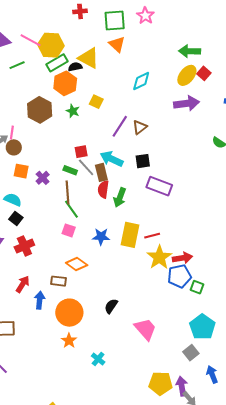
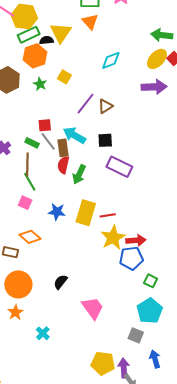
yellow triangle: (89, 58) -> (61, 33), turned 30
green square: (197, 287) -> (151, 281), moved
gray square: (191, 353) -> (136, 335), turned -35

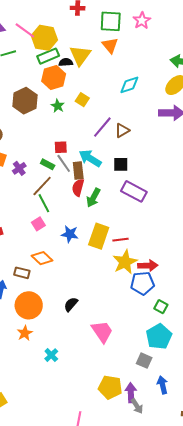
brown line: (27, 165) -> (42, 186), turned 40
pink square: (25, 203) -> (38, 224), turned 32

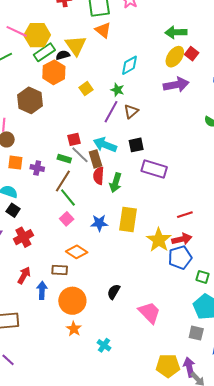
yellow square: (82, 100) -> (86, 89), turned 32
green star: (58, 106) -> (117, 90), moved
purple cross: (19, 168) -> (37, 168), turned -32
red line: (121, 240) -> (185, 215), moved

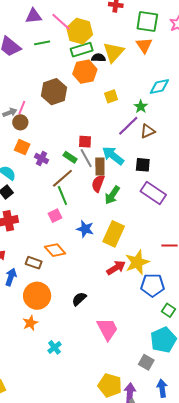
red arrow: (182, 239) -> (116, 268), moved, turned -36

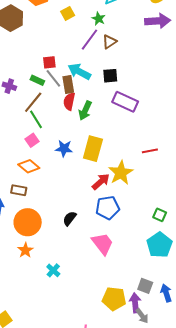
orange diamond: (55, 250) -> (29, 166), moved
blue pentagon: (153, 285) -> (108, 208), moved
gray square: (146, 362) -> (145, 286), moved

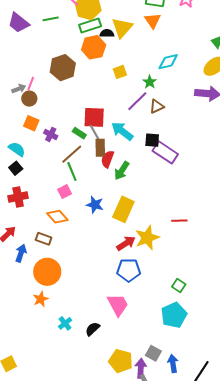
red square: (49, 62) -> (94, 117), size x1.6
brown rectangle: (68, 84) -> (100, 148), moved
purple rectangle: (125, 102) -> (165, 152), moved
black semicircle: (70, 218) -> (93, 329), moved

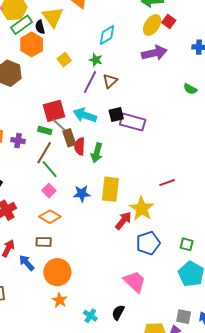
black semicircle: (107, 33) -> (40, 27), turned -88
blue arrow: (21, 253) -> (27, 263), turned -42
blue pentagon: (129, 270) -> (148, 243), moved

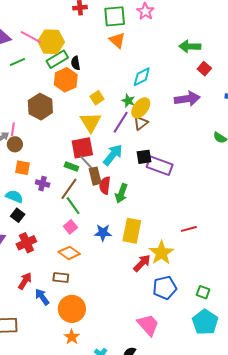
yellow triangle: (53, 17) -> (91, 122), moved
yellow ellipse: (152, 25) -> (141, 108), moved
cyan arrow: (85, 115) -> (113, 155), turned 105
purple cross: (18, 141) -> (43, 184), moved

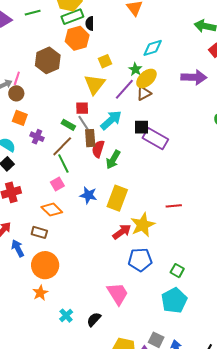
red square: (82, 148) -> (82, 108), size x0.6

